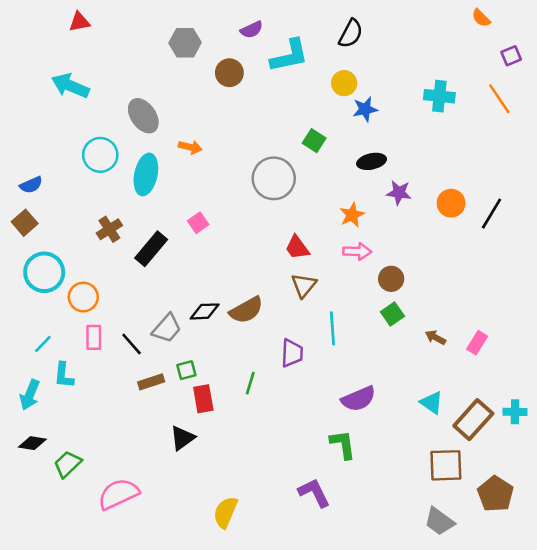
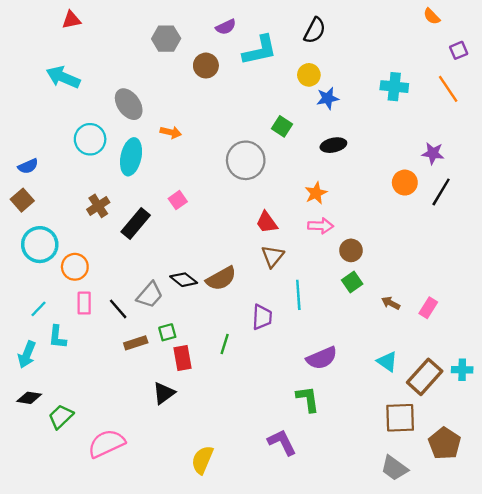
purple star: (399, 193) -> (433, 153), moved
black diamond: (205, 311) -> (184, 280), turned 40

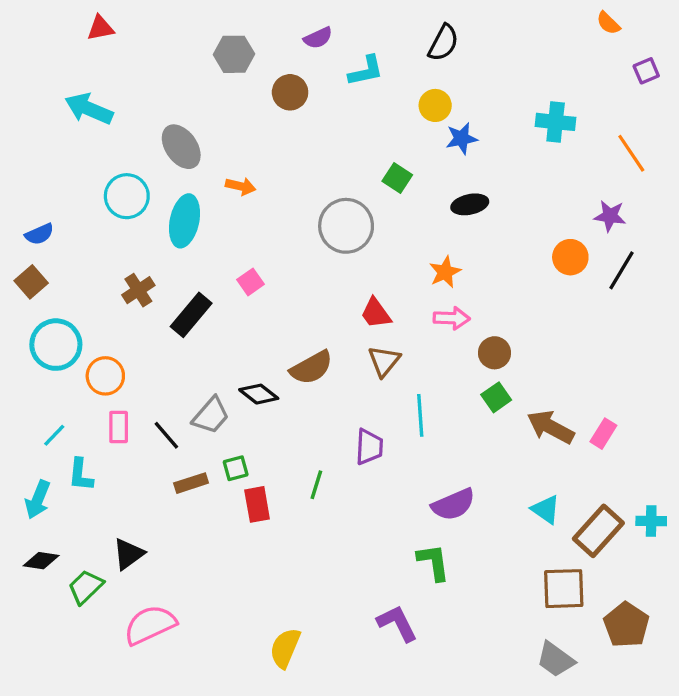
cyan L-shape: (260, 50) -> (366, 71), size x0.7
orange line: (448, 89) -> (631, 153), moved
brown semicircle: (221, 278) -> (311, 368), moved
brown arrow: (391, 303) -> (551, 427), size x1.8
black triangle: (164, 393) -> (128, 554), moved

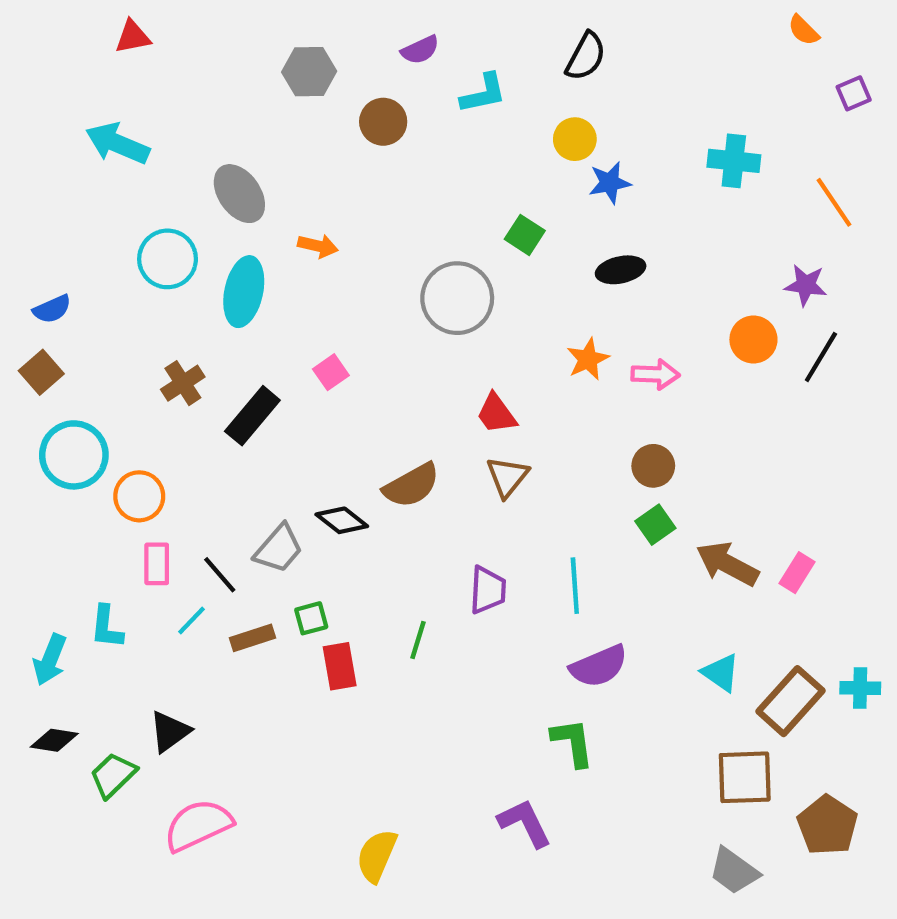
pink arrow: (452, 318) -> (655, 374), moved
cyan line: (420, 415) -> (575, 586), moved
cyan line: (54, 435) -> (191, 620), moved

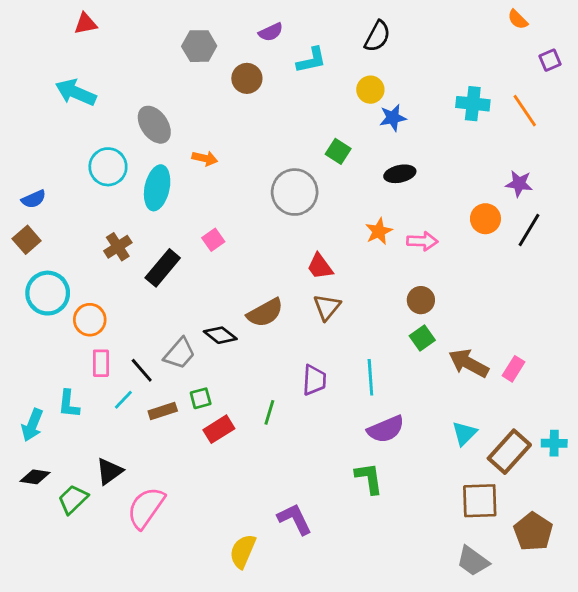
orange line: (834, 202) -> (525, 111), moved
red rectangle: (340, 666) -> (219, 429), turned 68
cyan triangle: (721, 673) -> (464, 433), turned 40
purple L-shape: (525, 823) -> (295, 519), moved
pink semicircle: (198, 825) -> (146, 508), moved, turned -30

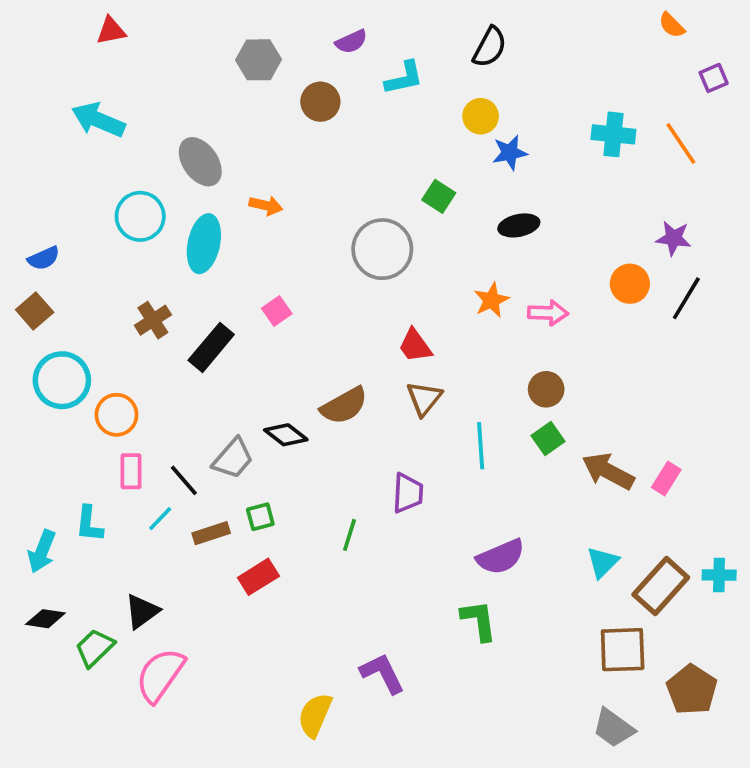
cyan line: (370, 377) -> (481, 446), moved
red rectangle: (219, 429) -> (258, 577), moved
pink semicircle: (146, 508) -> (160, 675), moved

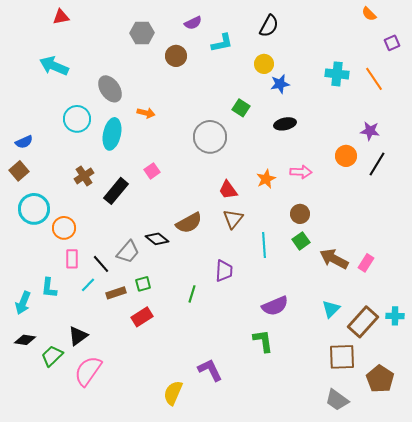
orange star: (492, 300) -> (266, 179), moved

